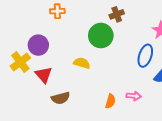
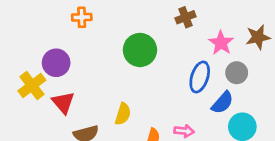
brown cross: (117, 14) -> (185, 17), moved
yellow semicircle: (82, 63) -> (123, 114), moved, turned 91

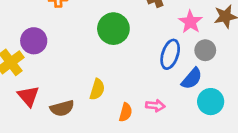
red triangle: (63, 103) -> (28, 96), moved

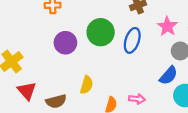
purple circle: (34, 41) -> (65, 43), moved
blue ellipse: (170, 54) -> (132, 40), moved

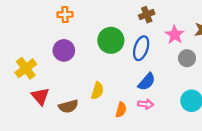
purple circle: (65, 43) -> (64, 50), moved
blue semicircle: (169, 76) -> (147, 82), moved

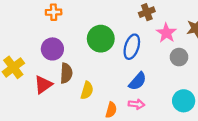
brown cross: (147, 15) -> (147, 12), moved
red triangle: (40, 96) -> (43, 85), moved, turned 36
brown semicircle: (68, 106) -> (66, 73), moved, turned -72

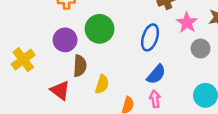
green circle: (101, 39) -> (100, 29), moved
red triangle: (43, 85) -> (60, 90), moved, turned -48
pink arrow: (136, 104) -> (155, 99), turned -105

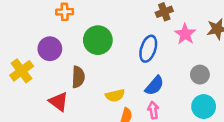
purple circle: (65, 40) -> (50, 49), moved
gray circle: (201, 49) -> (200, 75), moved
yellow semicircle: (102, 84) -> (115, 95), moved, turned 60

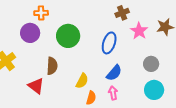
purple circle: (50, 49) -> (30, 33), moved
yellow semicircle: (115, 95) -> (82, 81), turned -49

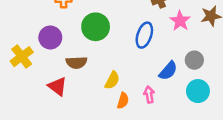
purple circle: (30, 33) -> (50, 37), moved
brown semicircle: (52, 66) -> (76, 62), turned 84
blue semicircle: (114, 73) -> (168, 71), moved

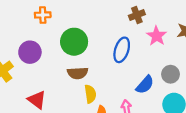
brown semicircle: (76, 62) -> (78, 73), moved
yellow semicircle: (112, 80) -> (90, 94), turned -36

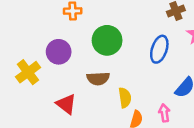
brown semicircle: (78, 73) -> (98, 79), moved

